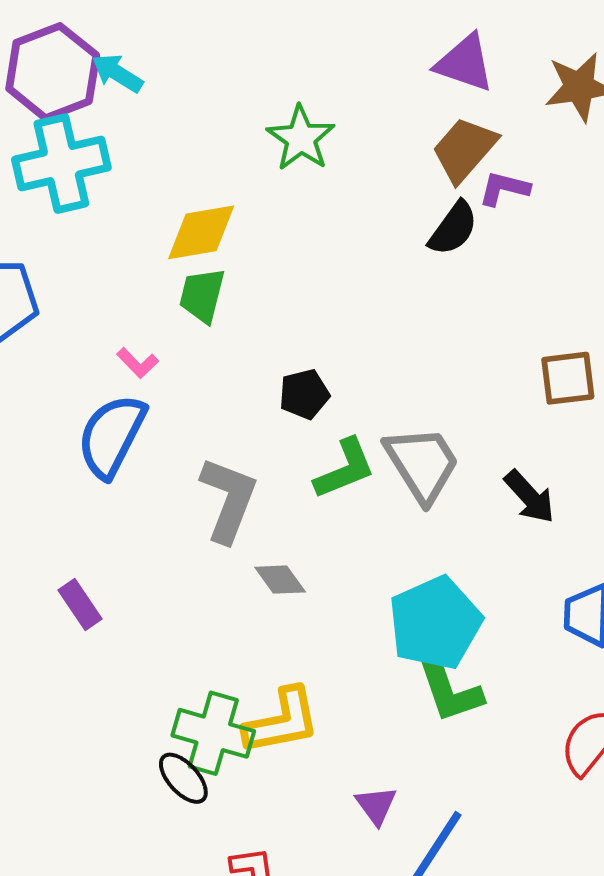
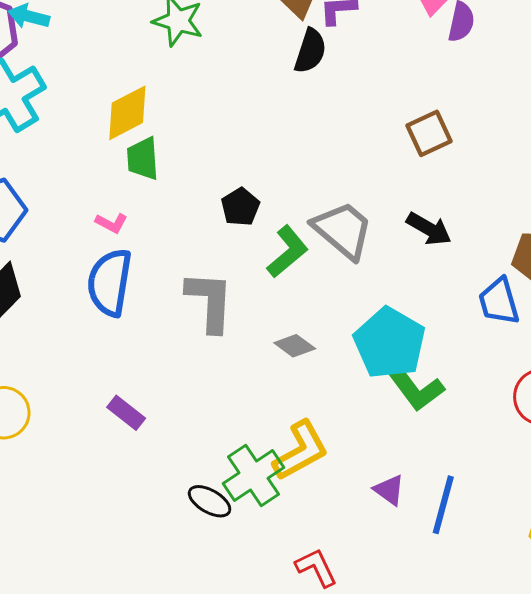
gray diamond: (280, 580) -> (295, 346), moved
green cross: (213, 733) -> (253, 475), turned -32
black ellipse: (183, 778) -> (210, 501), moved

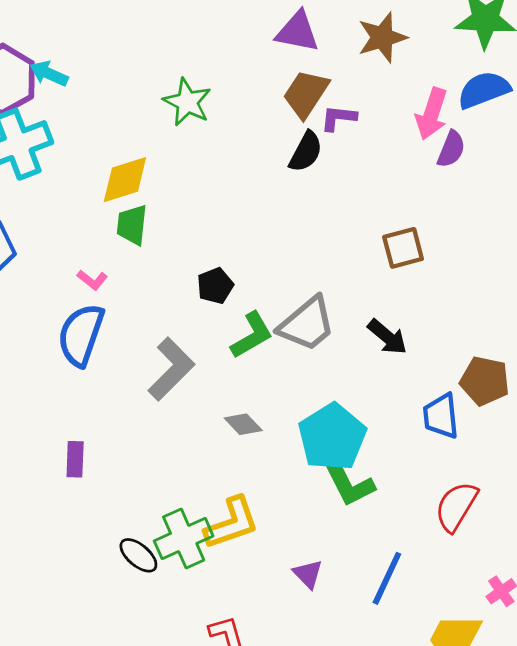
gray trapezoid: (343, 230) -> (307, 324), turned 90
gray L-shape: (210, 301) -> (171, 369), turned 32
purple rectangle: (126, 413) -> (75, 459), turned 44
blue line: (443, 505) -> (387, 578), moved

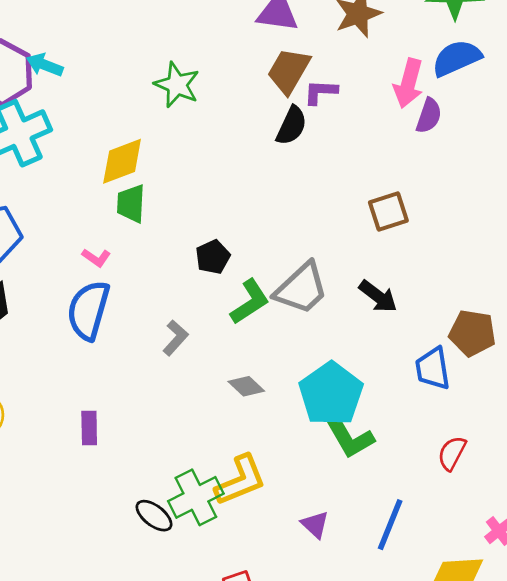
gray L-shape: (171, 369) -> (175, 338), size x0.6
red semicircle: (456, 506) -> (452, 453), size x0.7

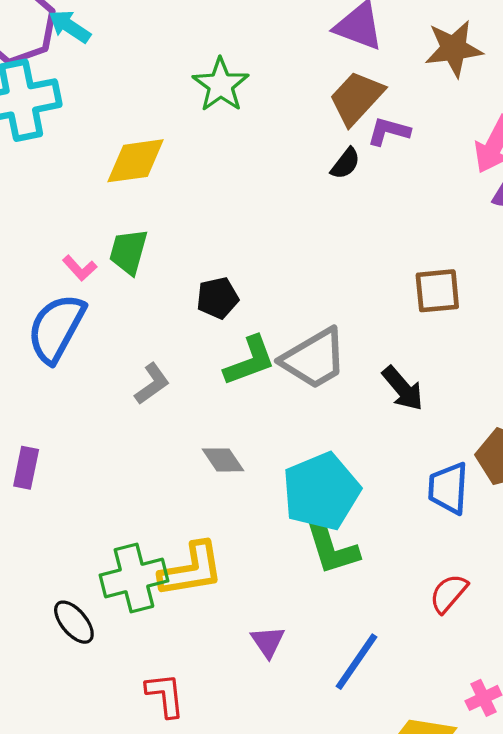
black semicircle: (292, 126) -> (345, 163), size x0.7
green trapezoid: (131, 204) -> (128, 252), moved
black ellipse: (154, 516) -> (74, 622), moved

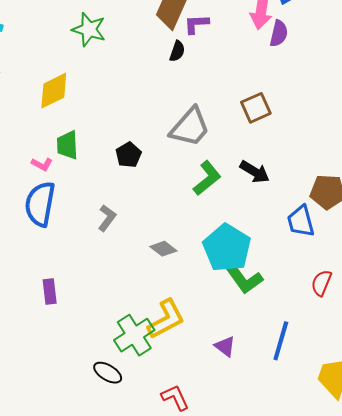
gray trapezoid: (314, 359) -> (190, 127), moved
green L-shape: (250, 361) -> (207, 178), moved

